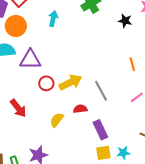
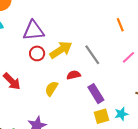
purple triangle: (30, 60) -> (33, 31), moved

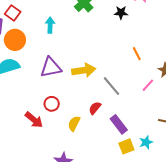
yellow arrow: (61, 50) -> (84, 70), moved, turned 30
red circle: (37, 53) -> (52, 104), moved
red semicircle: (74, 75) -> (95, 108), turned -32

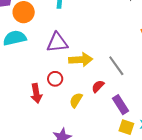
yellow arrow: (84, 70) -> (81, 60), moved
red arrow: (34, 120) -> (36, 93), turned 36
yellow square: (126, 146) -> (126, 127), turned 35

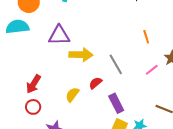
red circle: (55, 79) -> (33, 107), moved
red arrow: (36, 93) -> (33, 84), turned 36

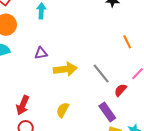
purple triangle: (59, 35) -> (41, 53), size x0.6
red semicircle: (95, 83) -> (120, 90), moved

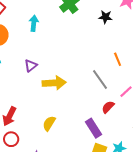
purple triangle: (41, 53) -> (31, 66), turned -32
gray line: (101, 73) -> (100, 80), moved

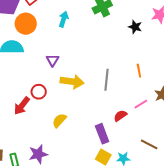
purple triangle: (31, 66) -> (53, 60), turned -32
gray line: (100, 80) -> (107, 80), moved, turned 30
red circle: (11, 139) -> (39, 92), moved

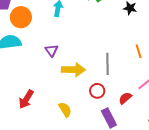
red circle: (39, 92) -> (97, 91), moved
yellow semicircle: (59, 120) -> (65, 110), turned 112

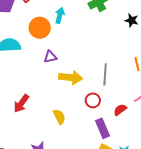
orange circle: (21, 17) -> (40, 28), moved
purple triangle: (52, 50) -> (50, 57), turned 48

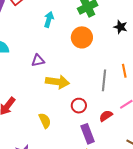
orange circle: (40, 28) -> (82, 37), moved
gray line: (105, 74) -> (104, 80), moved

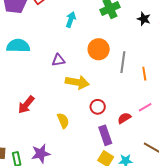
black star: (120, 27) -> (144, 19), moved
orange circle: (82, 37) -> (99, 49), moved
gray line: (104, 80) -> (123, 62), moved

